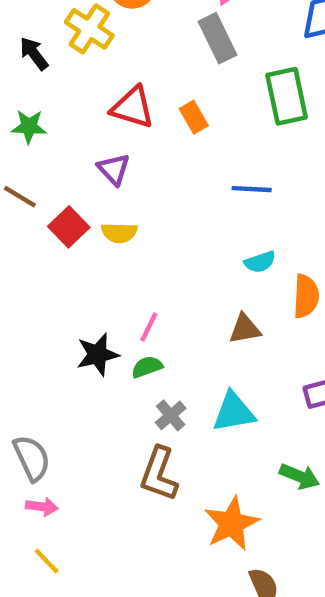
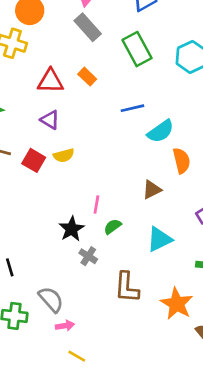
cyan semicircle: (260, 262) -> (161, 131), moved, size x1.5
green semicircle: (147, 367) -> (113, 227), moved
gray cross: (171, 415) -> (88, 256), moved

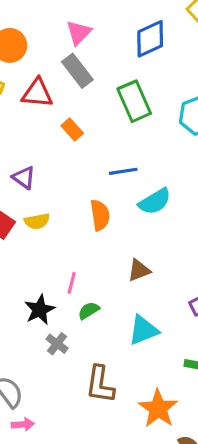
red triangle: (50, 81) -> (37, 93), moved
orange semicircle: (182, 161) -> (100, 215), moved

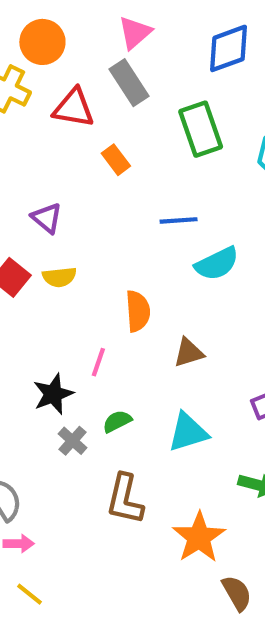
orange semicircle: (100, 215) -> (138, 311), moved
green semicircle: (89, 311) -> (117, 421), moved

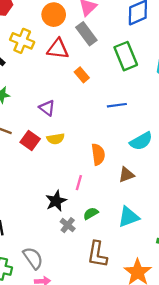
orange circle: (42, 42) -> (54, 15), moved
cyan semicircle: (217, 264) -> (141, 141), moved

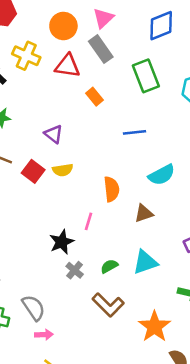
green semicircle: (91, 213) -> (109, 266), moved
brown L-shape: (97, 254) -> (108, 305), turned -56

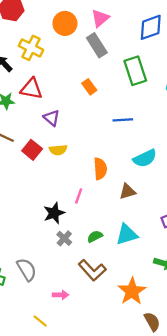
red triangle: (67, 66) -> (31, 89), moved
pink arrow: (44, 335) -> (61, 295), moved

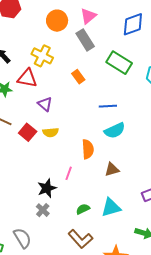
yellow cross: (31, 48) -> (42, 56), moved
green rectangle: (135, 71) -> (119, 63), turned -40
cyan semicircle: (145, 158) -> (115, 130), moved
gray cross: (64, 238) -> (43, 210), moved

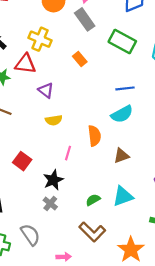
blue line: (108, 106) -> (125, 88), moved
red square: (28, 132) -> (22, 161), moved
pink line: (69, 173) -> (68, 153), moved

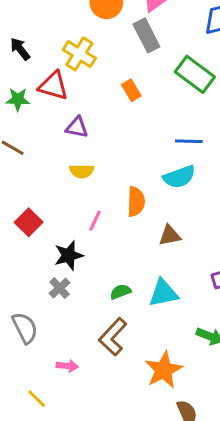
purple triangle: (46, 90) -> (77, 127), turned -35
brown L-shape: (92, 232) -> (113, 337), turned 80

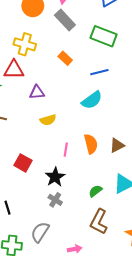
blue line: (189, 141) -> (99, 72), moved
cyan semicircle: (179, 177) -> (92, 100), moved
orange semicircle: (136, 202) -> (91, 144), moved
gray semicircle: (25, 328) -> (40, 232), turned -105

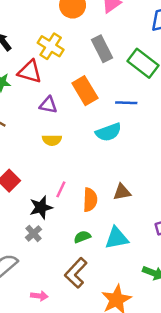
gray rectangle: (65, 20) -> (102, 49), moved
orange rectangle: (65, 58) -> (85, 91), moved, size x1.6
orange semicircle: (91, 144) -> (90, 200), moved
pink line: (66, 150) -> (61, 189), moved

